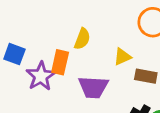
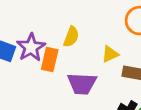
purple star: (41, 76) -> (31, 47), moved

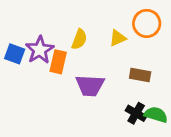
yellow triangle: (110, 54) -> (118, 38), moved

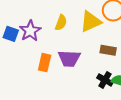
yellow triangle: (118, 38) -> (91, 22), size x1.6
orange rectangle: (58, 62) -> (45, 63), moved

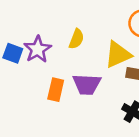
yellow triangle: (91, 22) -> (118, 54), moved

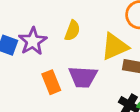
orange rectangle: (56, 90) -> (51, 82), turned -35

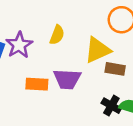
orange rectangle: (51, 82) -> (37, 84), turned -65

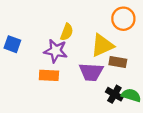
purple star: (19, 45) -> (56, 51), moved, turned -30
purple trapezoid: (67, 79) -> (91, 72), moved

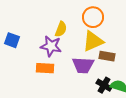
orange circle: (123, 19) -> (93, 17), moved

